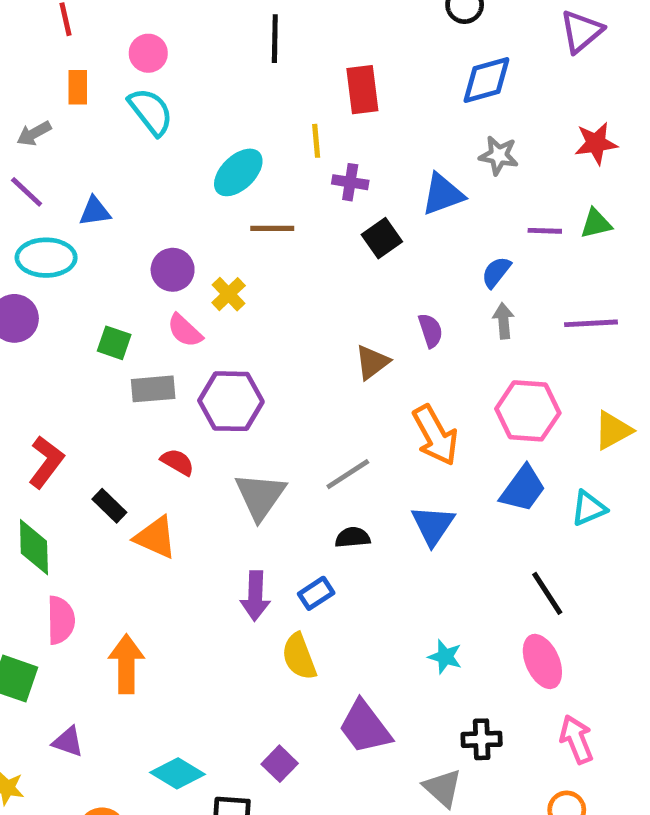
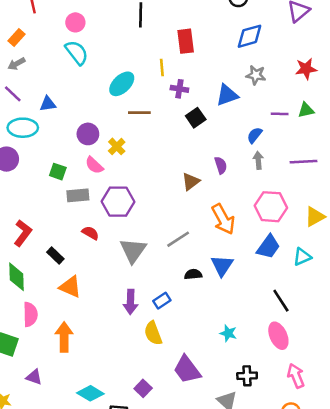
orange rectangle: (78, 87) -> (16, 37), moved, turned 42
orange triangle: (156, 537) -> (70, 287), moved
black semicircle: (353, 537) -> (193, 274), moved

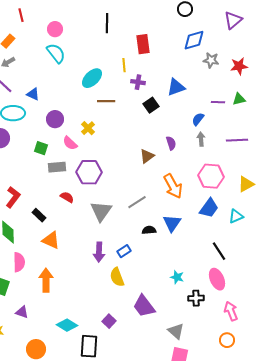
gray star: (256, 75) -> (211, 60), moved
blue triangle: (48, 104) -> (33, 94), turned 32
purple circle: (88, 134) -> (55, 119), moved
black cross: (247, 376) -> (196, 298), moved

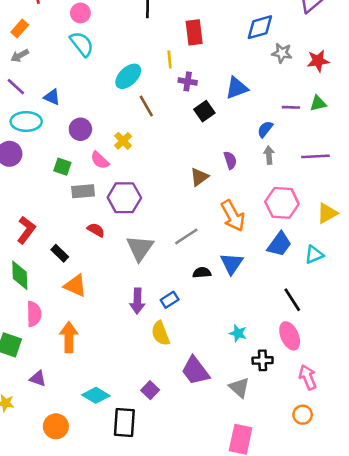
brown line: (106, 101) -> (146, 106), turned 60
gray triangle: (176, 331) -> (239, 388), moved

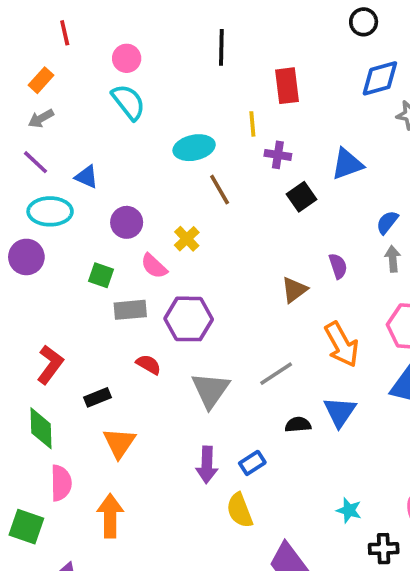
cyan ellipse: (128, 76) -> (194, 148), turned 32
black rectangle: (60, 253) -> (97, 397), turned -66
orange triangle: (75, 286) -> (119, 443), turned 40

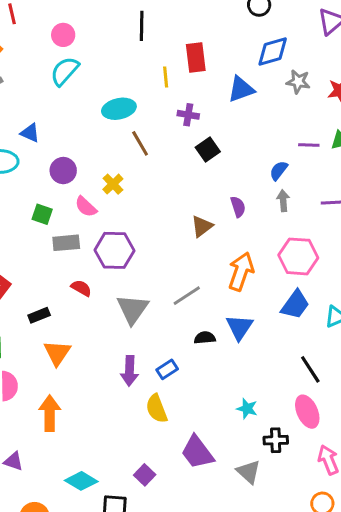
cyan semicircle: (128, 102) -> (65, 71), turned -100
yellow line: (252, 124) -> (166, 77), moved
blue triangle: (347, 164) -> (241, 89), moved
orange arrow: (342, 344) -> (241, 271), turned -132

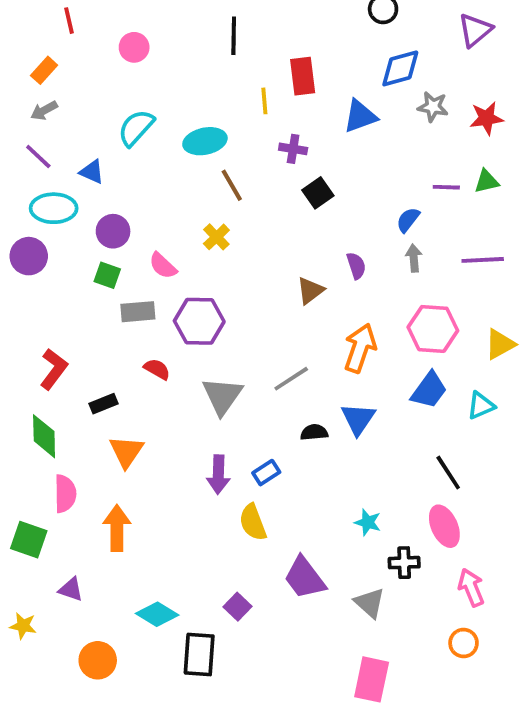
cyan semicircle: (65, 71) -> (136, 128), moved
purple circle: (63, 171) -> (113, 231), moved
yellow cross: (113, 184) -> (216, 237), moved

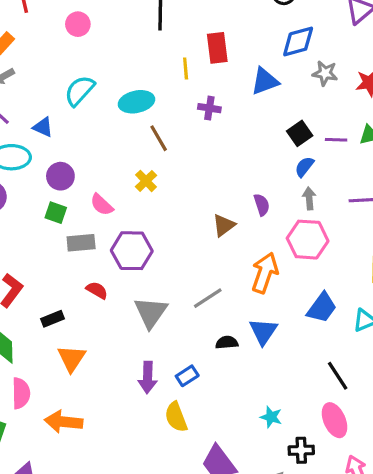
black square: (318, 193) -> (300, 133), moved
pink hexagon: (433, 329) -> (308, 240), moved
orange arrow: (117, 528) -> (64, 422), turned -84

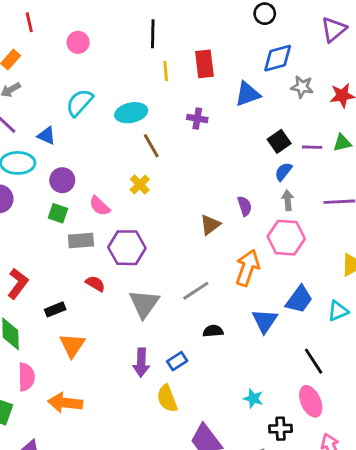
yellow line: (186, 68) -> (166, 71), moved
blue triangle: (263, 331) -> (265, 321), moved

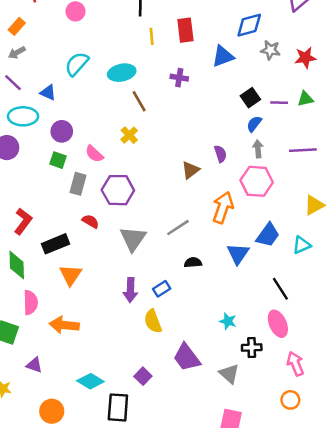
gray rectangle: (81, 241) -> (78, 184), turned -70
black rectangle: (55, 309) -> (55, 244), size x1.5

